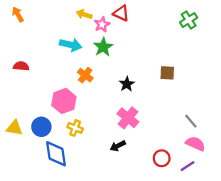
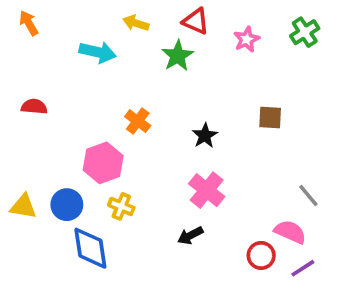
pink star: (102, 25) -> (247, 39), moved
cyan arrow: (71, 45) -> (98, 52), moved
green star: (103, 47) -> (178, 56), moved
pink semicircle: (195, 144) -> (290, 232), moved

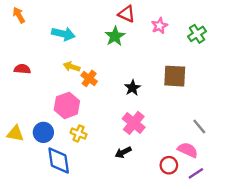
yellow arrow: (136, 23) -> (72, 67), moved
green cross: (305, 32) -> (197, 34), moved
brown square: (270, 117) -> (175, 76), size x1.5

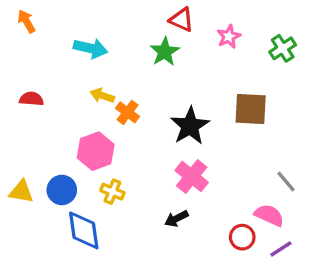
black star: (133, 88) -> (190, 126), size x1.6

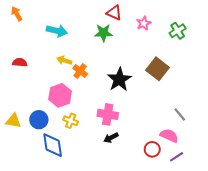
green star: (165, 52) -> (103, 33), turned 30
brown square: (251, 109) -> (157, 69), turned 35
pink cross: (192, 176) -> (108, 114), moved, turned -30

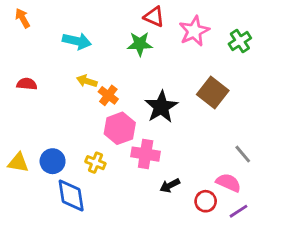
pink star: (144, 23) -> (194, 31), size x1.5
pink hexagon: (60, 95) -> (120, 128), moved
black arrow: (111, 138) -> (170, 185), moved

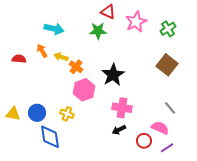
orange arrow: (23, 18) -> (42, 51), moved
brown square: (213, 93) -> (167, 65), moved
pink cross: (146, 154) -> (122, 108), moved

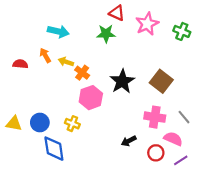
green cross: (168, 29) -> (182, 31), turned -35
brown square: (167, 65) -> (161, 81), moved
pink cross: (122, 108) -> (155, 117), moved

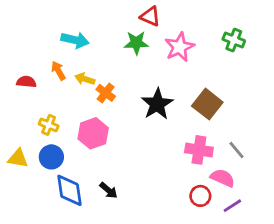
pink star: (147, 24) -> (179, 47), moved
pink hexagon: (91, 98) -> (93, 133), moved
yellow cross: (72, 124) -> (49, 125), moved
black arrow: (129, 141) -> (108, 190), moved, turned -112

